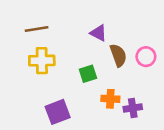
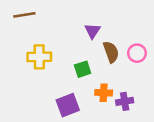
brown line: (37, 29) -> (24, 15), moved
purple triangle: (98, 33) -> (92, 31), turned 35
purple square: (58, 112) -> (68, 105), moved

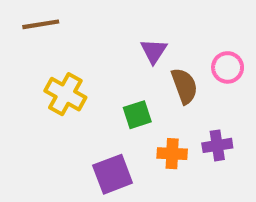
pink circle: (137, 53) -> (228, 67), moved
yellow cross: (39, 57) -> (65, 94), turned 30
purple cross: (125, 101) -> (217, 145), moved

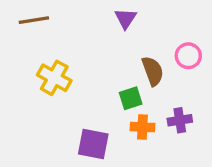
purple triangle: (154, 51) -> (126, 18), moved
green square: (137, 115) -> (131, 98), moved
purple square: (113, 174) -> (93, 144), turned 32

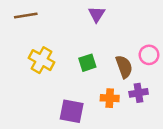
pink circle: (188, 56) -> (149, 55), moved
brown semicircle: (153, 71) -> (124, 67), moved
green square: (131, 98) -> (87, 63), moved

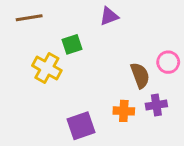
purple triangle: (97, 14) -> (109, 16), turned 36
green square: (87, 63) -> (72, 44), moved
purple square: (72, 111) -> (81, 126), turned -30

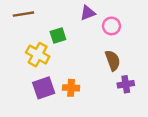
pink circle: (168, 62) -> (111, 26), moved
orange cross: (124, 111) -> (71, 88), moved
purple square: (81, 126) -> (44, 88), moved

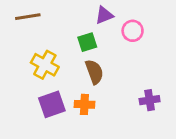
green square: (58, 35) -> (87, 42), moved
brown semicircle: (113, 60) -> (94, 72), moved

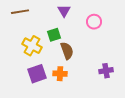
purple triangle: (104, 15) -> (64, 11), moved, turned -40
green square: (87, 42) -> (54, 35), moved

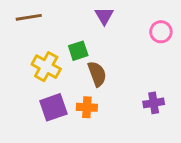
purple triangle: (64, 11) -> (104, 16), moved
pink circle: (94, 22) -> (161, 32), moved

